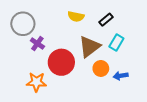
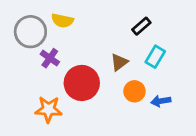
yellow semicircle: (76, 16) -> (62, 21), moved
brown triangle: (89, 47) -> (119, 62), size x0.6

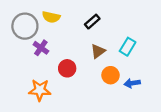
black rectangle: (141, 26) -> (92, 22), moved
red circle: (82, 83) -> (67, 68), size x0.6

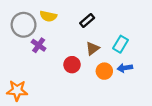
red circle: (67, 68) -> (72, 65), moved
blue arrow: (132, 83) -> (125, 68), moved
orange star: (40, 90) -> (17, 91), moved

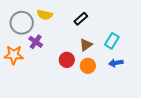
orange circle: (104, 71) -> (88, 66), moved
orange star: (17, 91) -> (14, 55), moved

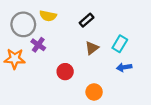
red circle: (67, 60) -> (65, 72), moved
orange circle: (88, 66) -> (94, 92), moved

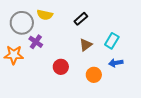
orange circle: (94, 92) -> (94, 75), moved

